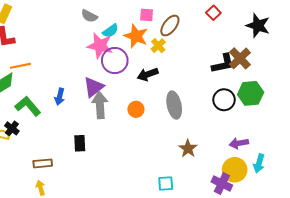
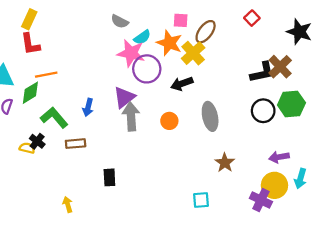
yellow cross: (158, 46) -> (193, 53), size x1.5
black rectangle: (80, 143) -> (109, 177), moved
brown rectangle: (43, 163) -> (76, 144), moved

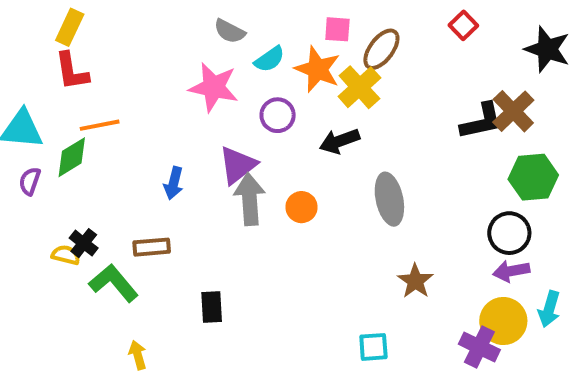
pink star: (131, 53) -> (214, 87), moved
purple circle: (147, 69) -> (278, 115), size x0.7
black circle: (263, 111) -> (509, 233), moved
green L-shape: (54, 118) -> (114, 283), moved
orange circle: (169, 121) -> (302, 207), moved

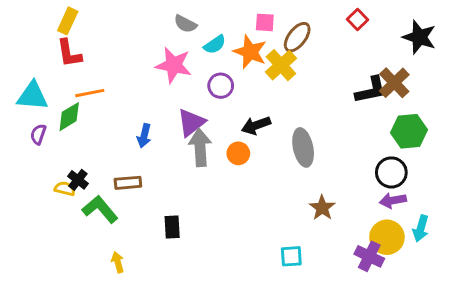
black arrow: (339, 141) -> (256, 125), moved

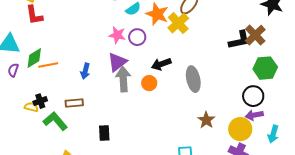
pink star: (174, 65) -> (117, 35), moved, size x0.7
orange line: (90, 93) -> (48, 65), moved
black cross: (78, 180) -> (40, 101), turned 32
yellow circle: (387, 237) -> (240, 129), moved

